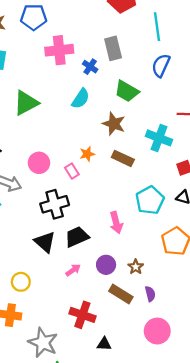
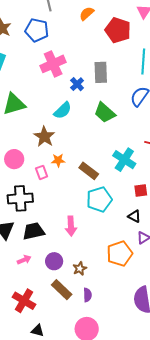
pink cross: (59, 50) -> (53, 64), turned -30
brown star: (114, 124) -> (44, 137), moved
cyan pentagon: (150, 200) -> (99, 199), moved

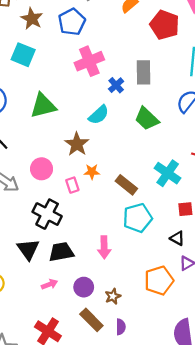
blue pentagon: (37, 30) -> (72, 22), turned 30
black cross: (20, 198) -> (47, 214), turned 30

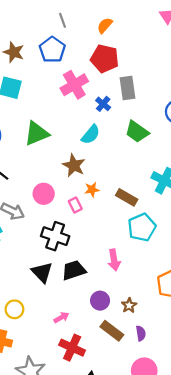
red pentagon: (165, 25) -> (105, 59), moved
pink arrow: (49, 284) -> (61, 317), moved

